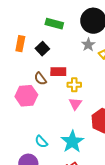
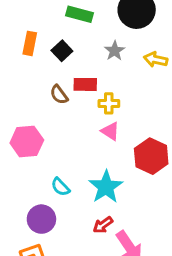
gray star: (88, 45) -> (115, 51), moved
pink hexagon: (26, 96) -> (27, 142), moved
pink triangle: (75, 104) -> (110, 131), turned -32

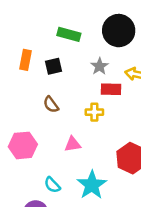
black square: (62, 51) -> (54, 66), turned 30
red rectangle: (85, 84) -> (111, 89), moved
pink triangle: (110, 131) -> (73, 144), moved, turned -42

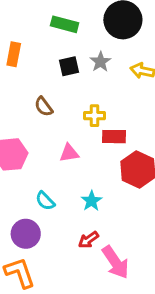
black square: (54, 66) -> (69, 66), moved
red rectangle: (111, 89) -> (114, 137), moved
cyan star: (92, 185) -> (92, 201), size x0.6

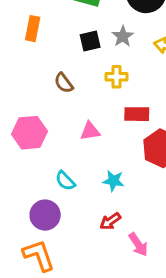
yellow cross: (95, 116) -> (117, 77), moved
cyan star: (92, 201) -> (113, 181), turned -30
pink arrow: (115, 262) -> (138, 245), size x0.7

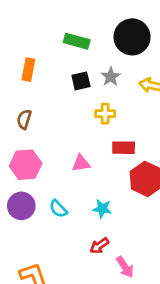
brown semicircle: (64, 83) -> (24, 119), moved, turned 54
purple circle: (45, 215) -> (21, 206), moved

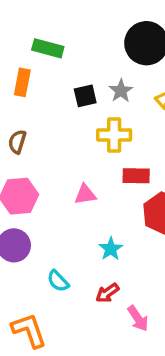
green rectangle: (77, 41) -> (48, 48), moved
yellow cross: (105, 114) -> (114, 135), size x1.4
cyan semicircle: (58, 209) -> (58, 281), moved
cyan star: (102, 209) -> (111, 249), turned 30

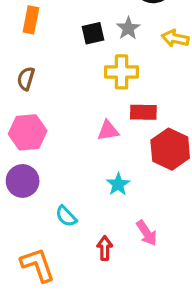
pink triangle: (85, 194) -> (108, 131), moved
red arrow: (107, 293) -> (105, 248), moved, turned 125
pink arrow: (138, 318) -> (147, 233), moved

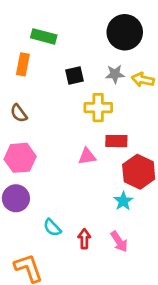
gray star: (128, 28) -> (115, 74), moved, turned 30
brown semicircle: (26, 79) -> (19, 113), turned -54
cyan star: (118, 184) -> (123, 201), moved
red arrow: (105, 248) -> (84, 239), moved

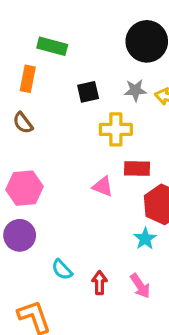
brown semicircle: (19, 113) -> (23, 123), moved
pink triangle: (87, 156) -> (103, 186), turned 30

